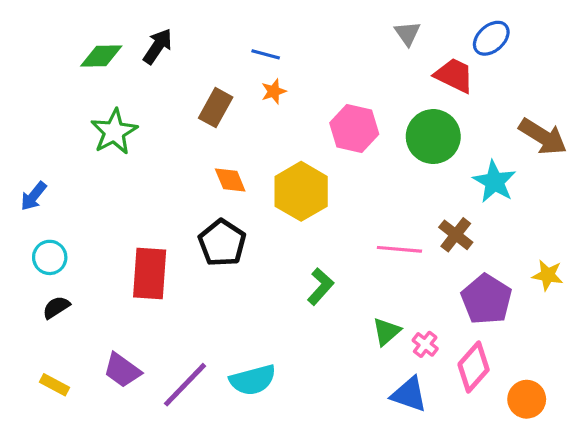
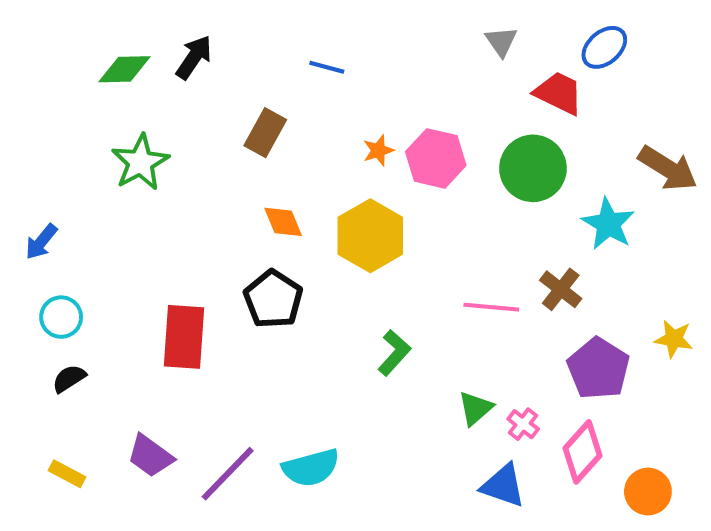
orange star: (274, 91) -> (378, 151), moved

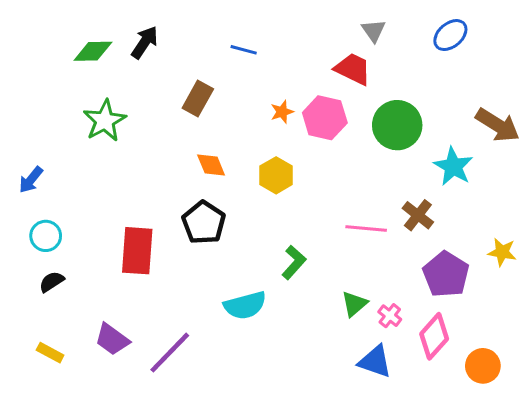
red trapezoid: (559, 93) -> (353, 69), moved
yellow hexagon: (370, 236) -> (276, 175), size x0.7
cyan semicircle: (311, 468) -> (245, 305), moved

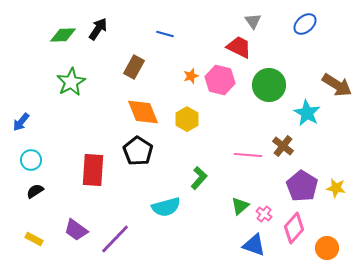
orange diamond: (211, 165) -> (143, 112), size x1.6
yellow star: (502, 252) -> (336, 188), moved

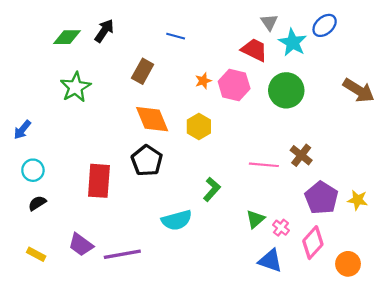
cyan star: (307, 113) -> (293, 42), moved
purple line: (115, 239) -> (122, 254), turned 36

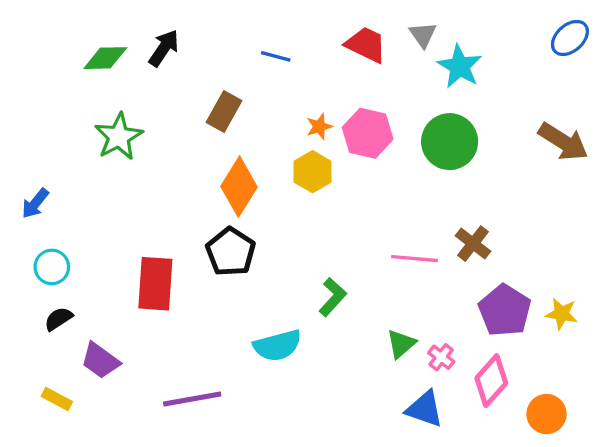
blue ellipse: (325, 25) -> (570, 38), moved
red trapezoid: (254, 50) -> (366, 45), moved
orange diamond: (152, 119) -> (239, 187), turned 54
yellow hexagon: (199, 127) -> (313, 172), moved
purple trapezoid: (81, 245) -> (100, 361), moved

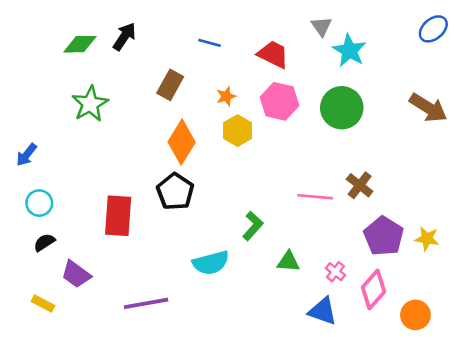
red trapezoid: (366, 45) -> (273, 54), moved
orange star: (319, 127) -> (226, 96), moved
green triangle: (401, 344) -> (288, 262), moved, turned 45

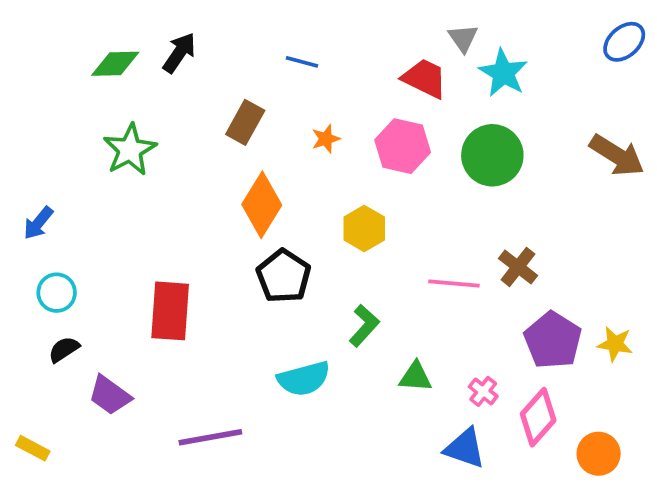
red trapezoid: (273, 54) -> (425, 78), moved
yellow hexagon: (238, 131) -> (364, 229), moved
black pentagon: (175, 192) -> (284, 276), moved
yellow rectangle: (43, 303) -> (33, 448), moved

